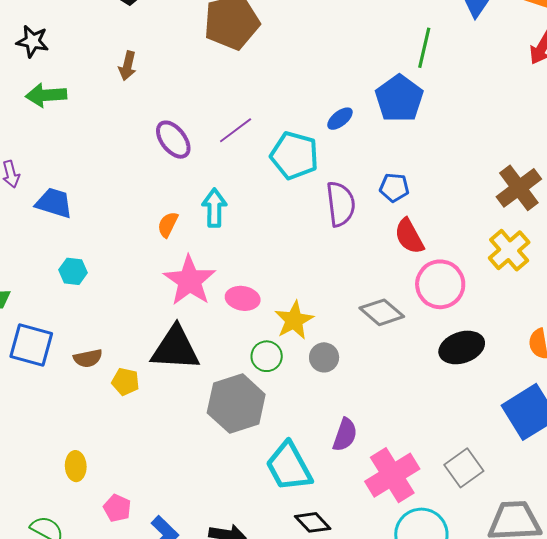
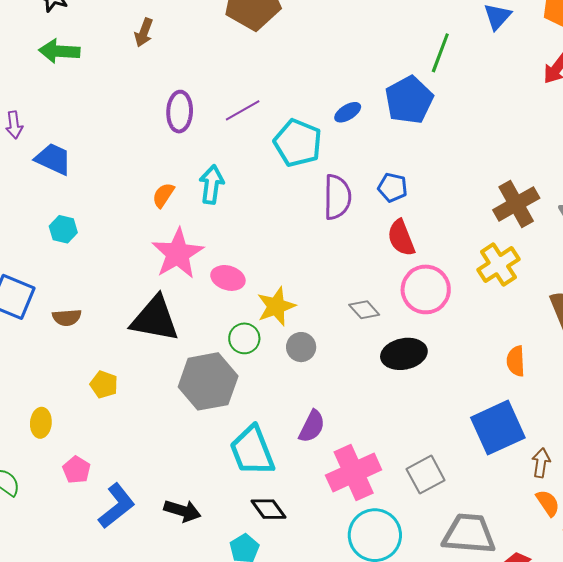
purple ellipse: (173, 140) -> (180, 112), turned 33
gray diamond: (382, 312) -> (364, 310), size x0.7
black ellipse: (462, 347) -> (404, 354), moved
yellow pentagon: (125, 382) -> (104, 385), moved

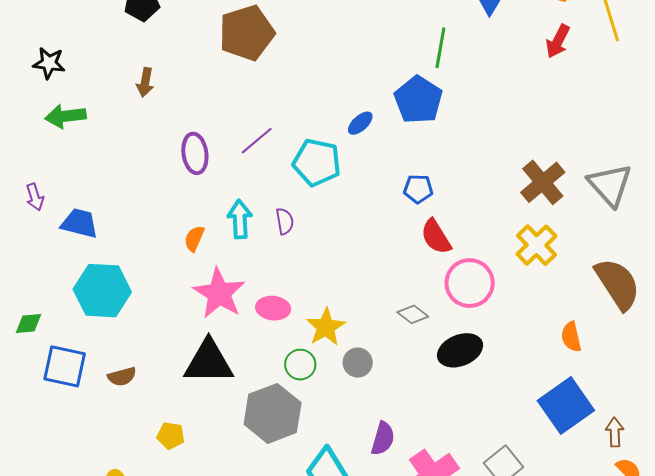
purple semicircle: (337, 197) -> (285, 221), moved, size x0.6
cyan hexagon: (63, 229) -> (102, 291), size x2.0

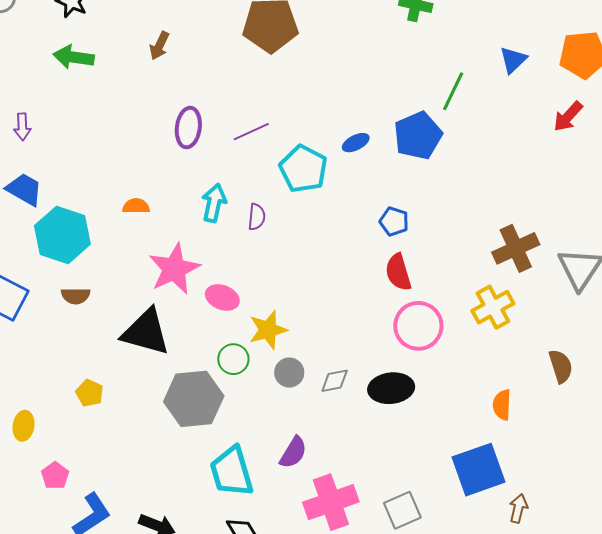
blue trapezoid: (79, 223) -> (24, 189), moved
orange semicircle: (194, 239) -> (136, 206), moved, turned 52
brown semicircle: (618, 284) -> (561, 366), size x0.6
gray diamond: (413, 314) -> (335, 381), moved, turned -64
brown semicircle: (122, 377) -> (76, 296), moved

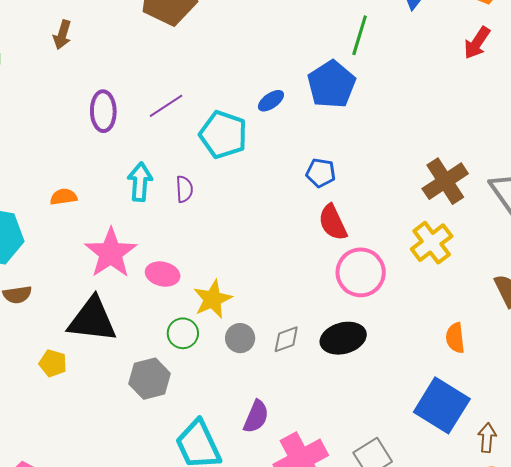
yellow pentagon: (90, 393) -> (53, 363), moved
gray hexagon: (194, 399) -> (150, 379), size x0.7
blue square: (478, 470) -> (442, 405), turned -30

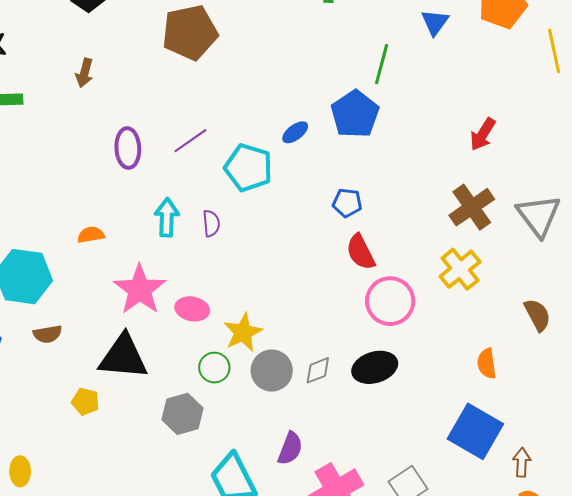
red arrow: (477, 43) -> (483, 134), moved
gray circle: (240, 338) -> (272, 371), size x1.4

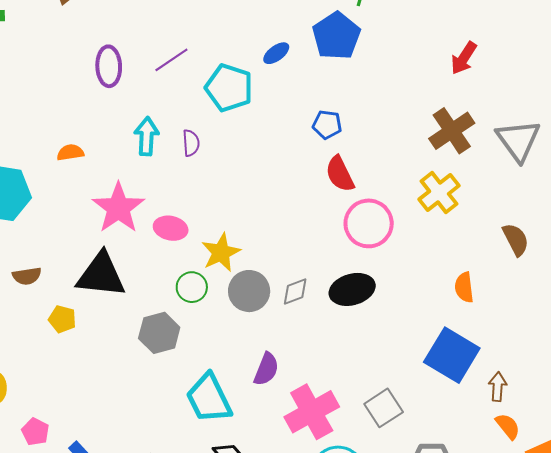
brown semicircle: (48, 334) -> (27, 276), moved

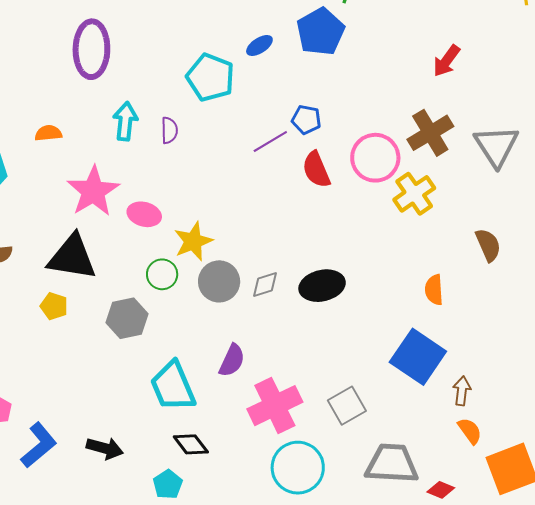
purple line: (171, 60) -> (270, 142), moved
purple ellipse: (109, 66) -> (91, 49), size x1.4
pink circle: (369, 223) -> (375, 158), moved
yellow pentagon: (62, 319) -> (54, 306), moved

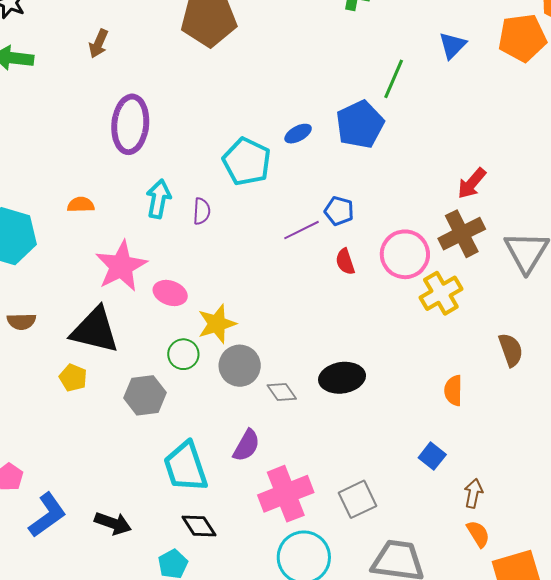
red arrow: (446, 61) -> (472, 183), moved
red semicircle: (316, 170) -> (345, 262), size x0.7
gray diamond: (265, 285) -> (282, 392), moved, turned 68
blue square: (418, 357) -> (432, 456), size x0.5

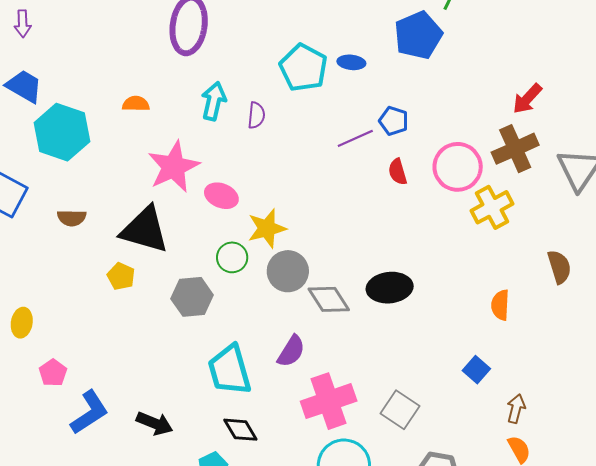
blue ellipse: (298, 134) -> (351, 62), moved, turned 32
gray diamond: (282, 392) -> (329, 299), size x1.4
gray square: (358, 499) -> (400, 410), turned -33

